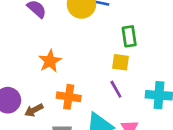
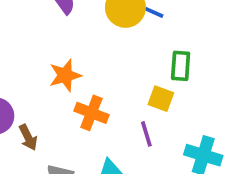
orange cross: (69, 97) -> (91, 113), moved
brown arrow: (34, 110) -> (28, 137), turned -102

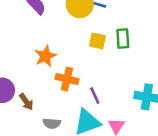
yellow square: (161, 99) -> (97, 41), moved
purple line: (146, 134) -> (95, 96), moved

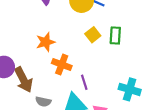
yellow square: (97, 41) -> (93, 35), turned 32
brown arrow: (26, 102) -> (24, 80), size x1.6

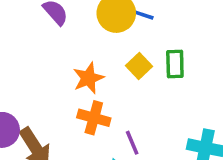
orange star: (46, 42) -> (88, 78), moved

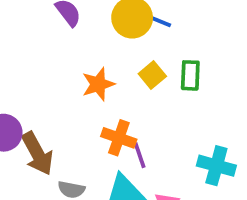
orange cross: (94, 118) -> (119, 138), moved

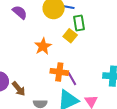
green rectangle: (190, 75) -> (79, 23), moved
brown arrow: (37, 153) -> (19, 89), size x0.7

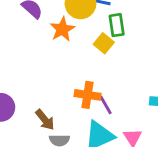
orange star: (43, 46) -> (62, 29), moved
brown arrow: (19, 89) -> (45, 120), moved

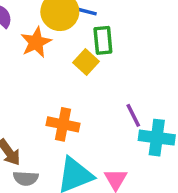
purple line: (106, 105) -> (133, 115), moved

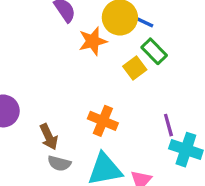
green rectangle: (103, 40) -> (154, 51), turned -50

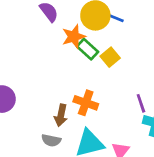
green rectangle: (154, 51) -> (88, 49), moved
brown arrow: (49, 137) -> (61, 115), moved, turned 40

